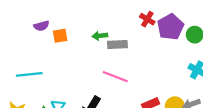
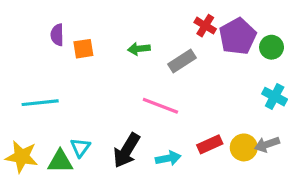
purple semicircle: (41, 26) -> (57, 35), turned 104
gray rectangle: (117, 45) -> (182, 61), moved, turned -30

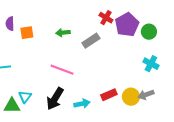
pink line: (160, 106) -> (62, 70), moved

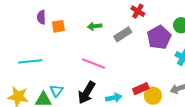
purple pentagon: (127, 25) -> (159, 37), moved
yellow circle: (131, 97) -> (153, 96), moved

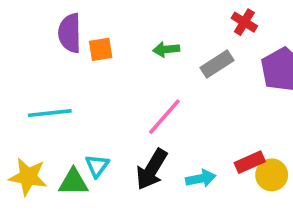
purple semicircle: (41, 17) -> (70, 33), size x1.5
pink line: (94, 63) -> (164, 117), turned -70

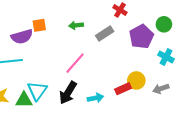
purple semicircle: (70, 33) -> (22, 37), moved, turned -105
cyan triangle: (97, 166) -> (37, 91), size x1.5
yellow circle: (272, 175) -> (136, 81), moved

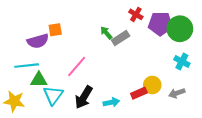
green circle: (164, 24) -> (180, 29), size x1.6
green arrow: (76, 25) -> (106, 33), moved, turned 56
purple pentagon: (141, 37) -> (160, 24), moved, turned 30
pink line: (75, 63) -> (77, 67), moved
green triangle: (24, 100) -> (39, 80), moved

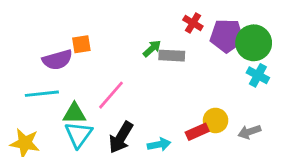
green arrow: (106, 33) -> (152, 48), turned 88
gray rectangle: (121, 38) -> (172, 56), turned 36
cyan cross: (182, 61) -> (258, 75), moved
green triangle: (39, 80) -> (74, 113), moved

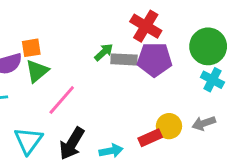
red cross: (193, 23) -> (146, 26), size x1.5
purple pentagon: (227, 36) -> (154, 59), moved
green triangle: (74, 113) -> (37, 71), moved, turned -40
gray arrow: (249, 132) -> (204, 123), moved

